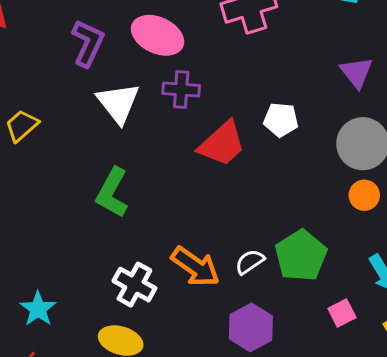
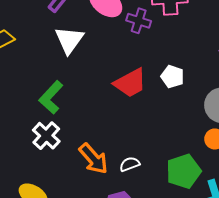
purple cross: (181, 90) -> (139, 21), moved
green pentagon: (301, 256) -> (183, 171), moved
white cross: (134, 285) -> (46, 136), moved

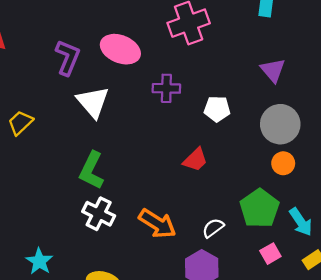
purple cross: (139, 21) -> (166, 88), moved
red trapezoid: (130, 83) -> (195, 160), moved, size x0.7
white semicircle: (130, 164) -> (213, 228), moved

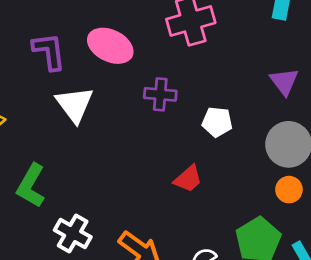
purple L-shape: (68, 58) -> (49, 51), turned -33
green L-shape: (91, 170) -> (31, 186), moved

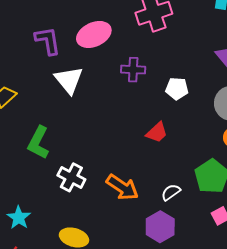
pink ellipse: (110, 46) -> (94, 34), turned -48

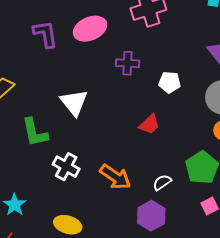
white triangle: (69, 80) -> (74, 103), moved
green L-shape: (38, 143) -> (35, 132), turned -40

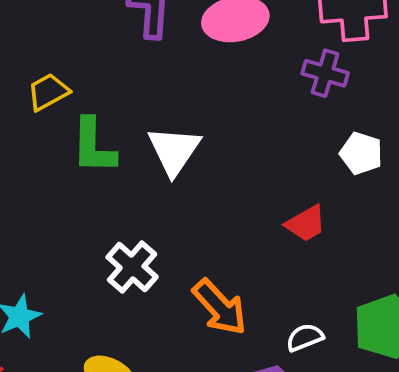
purple cross: (128, 63) -> (325, 73), moved
green L-shape: (35, 132) -> (93, 146), moved

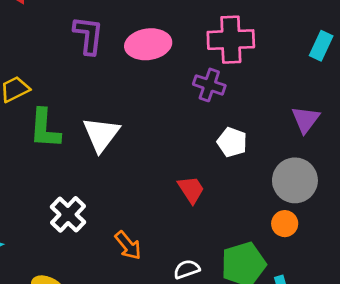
red trapezoid: (306, 224) -> (191, 190), turned -96
orange arrow: (220, 307) -> (128, 245), size x0.7

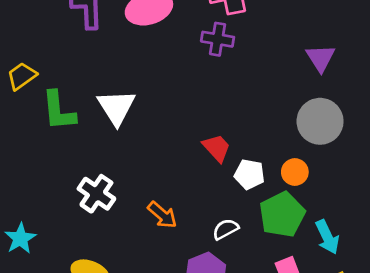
white pentagon: (232, 142) -> (249, 174), moved
orange circle: (285, 224) -> (295, 172), moved

